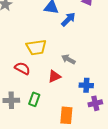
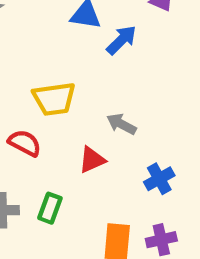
blue cross: (86, 85) -> (159, 179), turned -32
purple cross: (95, 103) -> (161, 240), moved

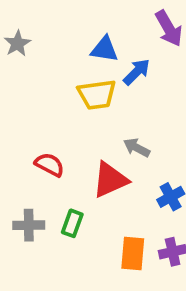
yellow trapezoid: (54, 99) -> (97, 95), moved
red triangle: (92, 160) -> (110, 180), size x1.5

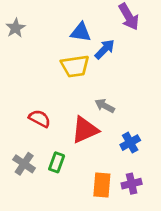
gray cross: (29, 225) -> (24, 164), turned 35

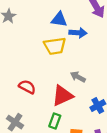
blue arrow: (105, 49) -> (78, 33), turned 49
green rectangle: (57, 162) -> (55, 121), moved

